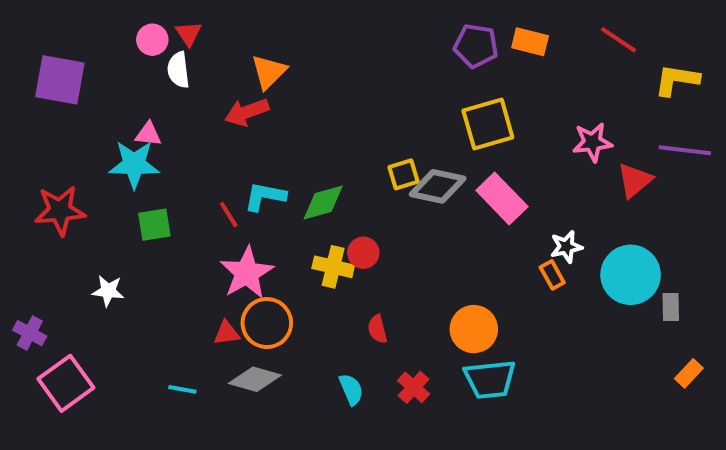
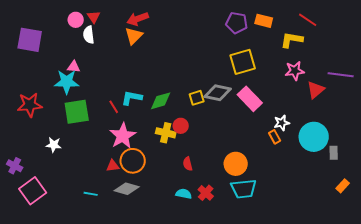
yellow L-shape: (677, 80) -> (292, 40), moved
red arrow: (247, 112) -> (138, 19), moved
yellow square: (403, 174) -> (197, 98), moved
green square: (154, 225) -> (77, 112), size x1.5
cyan semicircle: (351, 389) -> (184, 194), moved, turned -56

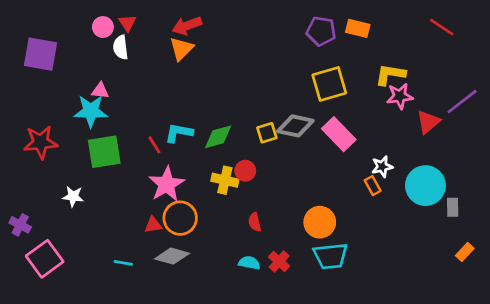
red line: (308, 20) -> (442, 27), moved
yellow L-shape: (292, 40) -> (390, 74), moved
purple line: (341, 75) -> (462, 102), turned -45

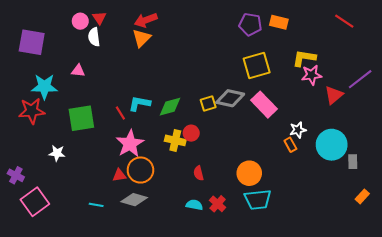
cyan star: (91, 111) -> (44, 87), moved

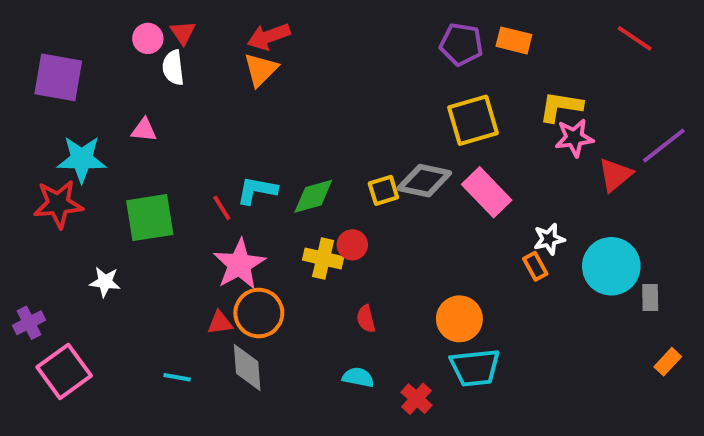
purple cross: (16, 175) -> (29, 323), turned 35
gray diamond: (134, 200) -> (247, 368), turned 70
red cross: (218, 204) -> (417, 399), moved

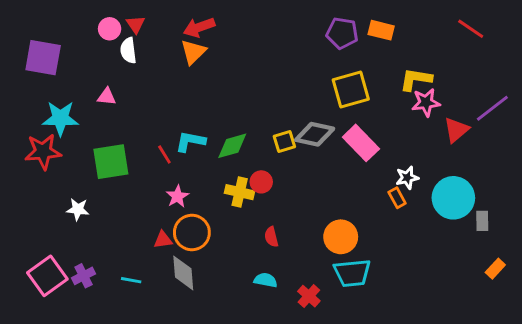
pink star: (239, 264) -> (177, 196), size x0.6
purple cross: (29, 323) -> (84, 276), moved

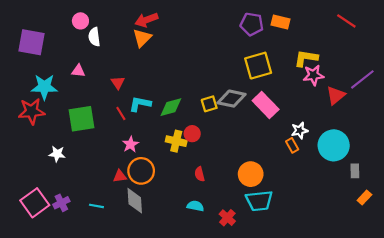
red triangle: (136, 24) -> (118, 83), moved
gray rectangle: (482, 221) -> (355, 171), moved

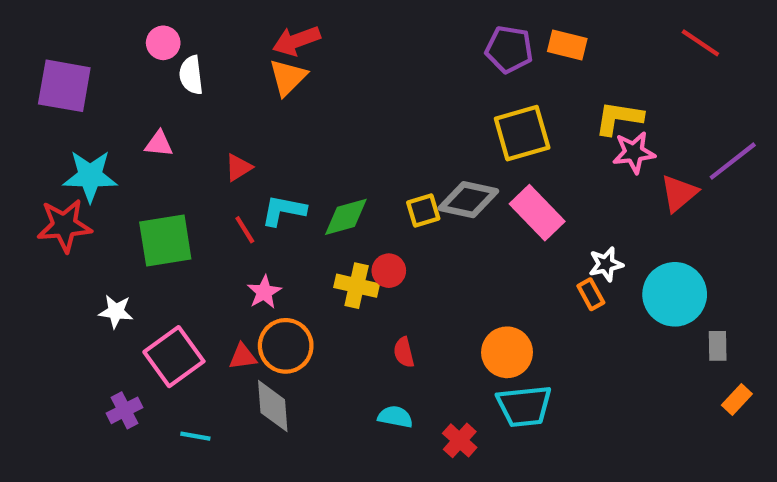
red triangle: (118, 83) -> (238, 167), turned 32
pink square: (35, 203) -> (174, 357), moved
cyan line: (96, 206) -> (195, 436), moved

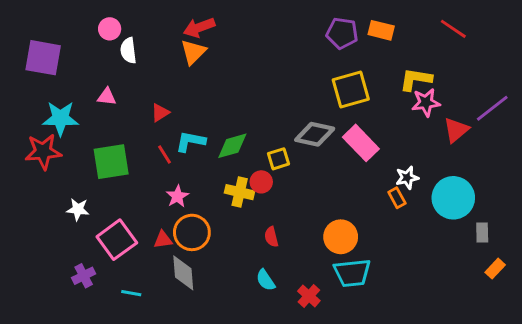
red line: (700, 43) -> (453, 29), moved
yellow square: (423, 210) -> (279, 159), moved
cyan semicircle: (395, 417) -> (266, 280), turned -135

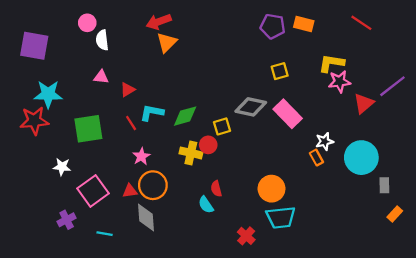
orange triangle: (193, 52) -> (167, 42), moved
yellow square: (351, 89) -> (280, 71), size x0.6
pink triangle: (107, 97) -> (101, 77), moved
cyan semicircle: (266, 280) -> (206, 205), moved

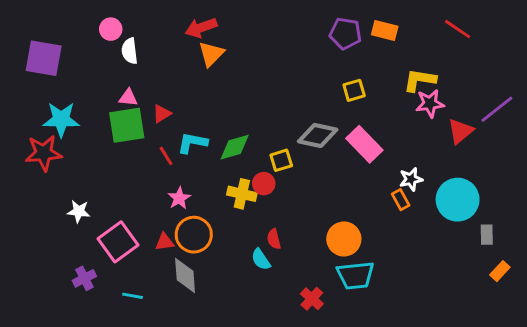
green square: (88, 129) -> (127, 125), moved

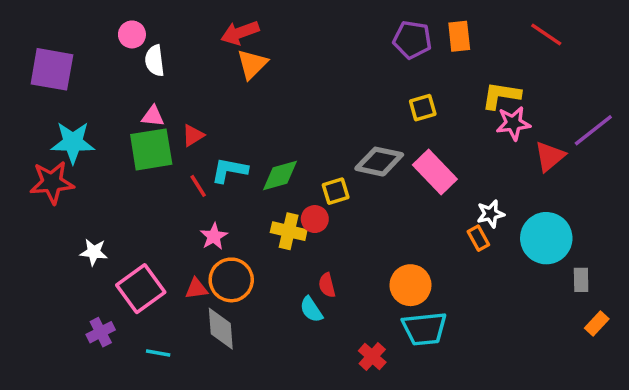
orange rectangle: (385, 31) -> (459, 36), turned 70

